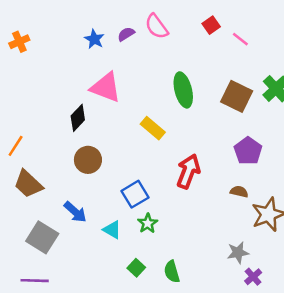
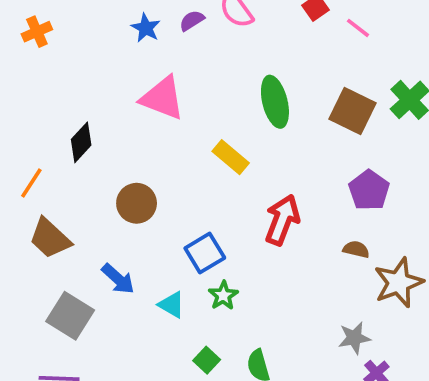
black diamond: (78, 118) -> (81, 142), moved

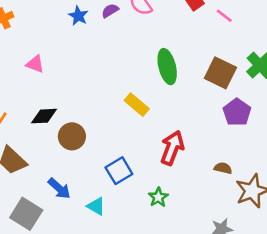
pink triangle: (162, 98) -> (35, 64), moved, size x0.6
black diamond: (81, 142) -> (44, 116), moved, turned 44
purple pentagon: (369, 190) -> (237, 112), moved
green star: (223, 295) -> (158, 197), moved

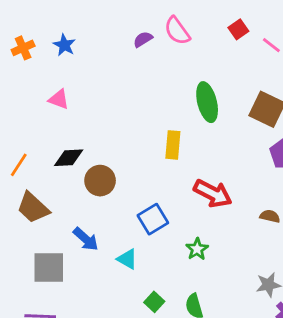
blue star: (78, 16) -> (64, 45), moved
yellow rectangle: (137, 105) -> (173, 145), turned 55
red arrow: (172, 148) -> (213, 193), turned 96
gray square: (26, 214) -> (49, 268), turned -32

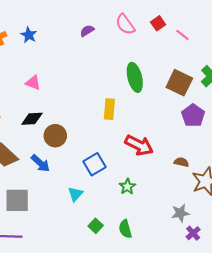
pink semicircle: (177, 31) -> (125, 24), moved
pink triangle: (59, 99) -> (33, 83), moved
blue arrow: (86, 239) -> (40, 163), moved
cyan triangle: (127, 259) -> (75, 194), turned 42

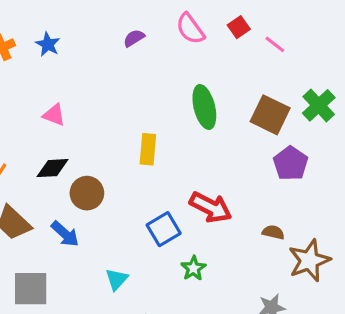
yellow rectangle: (109, 109) -> (148, 149), moved
blue square: (94, 164) -> (164, 229), moved

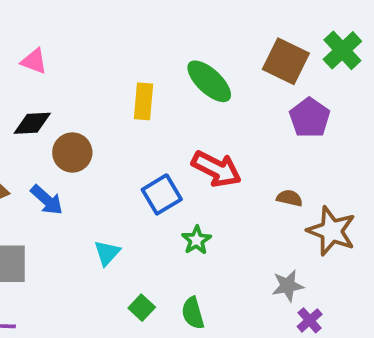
green ellipse: (204, 107) -> (209, 81), moved, turned -33
brown star: (309, 260) -> (331, 231), turned -30

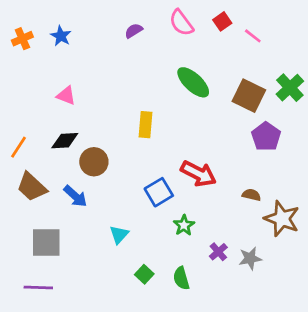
green ellipse: (209, 81) -> (193, 82), moved
purple cross: (310, 320) -> (218, 252), moved

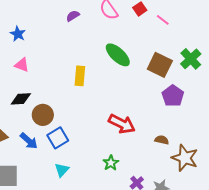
blue star: (61, 36) -> (18, 34), moved
yellow rectangle: (146, 125) -> (80, 76), moved
blue square: (159, 192) -> (58, 138), moved

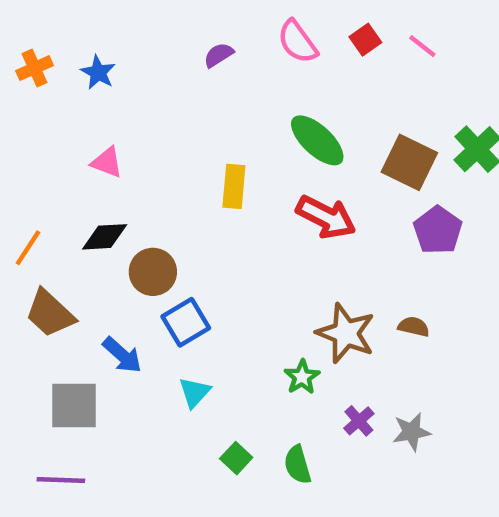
pink line: (163, 20) -> (422, 46), moved
blue star: (18, 34) -> (98, 72), moved
red arrow: (122, 124) -> (326, 217), moved
blue arrow: (29, 141) -> (122, 355), moved
brown star: (185, 158) -> (346, 333), moved

